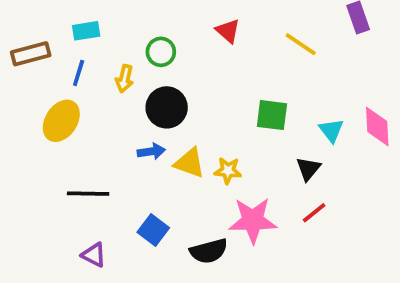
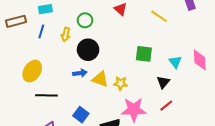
yellow ellipse: (61, 121) -> (32, 71), moved

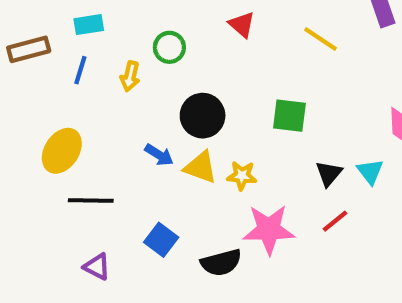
black circle: (88, 50) -> (203, 116), moved
cyan triangle: (175, 62) -> (370, 171), moved
blue arrow: (80, 73) -> (159, 155), turned 40

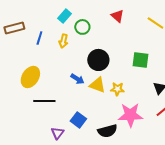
cyan rectangle: (89, 25) -> (64, 16), moved, turned -40
purple triangle: (97, 267) -> (57, 133), moved, turned 40

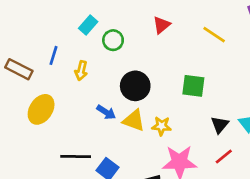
red triangle: (117, 16) -> (162, 25), turned 40
brown rectangle: (14, 28) -> (19, 69), moved, turned 42
yellow arrow: (63, 41) -> (81, 71), moved
black line: (44, 101) -> (76, 156), moved

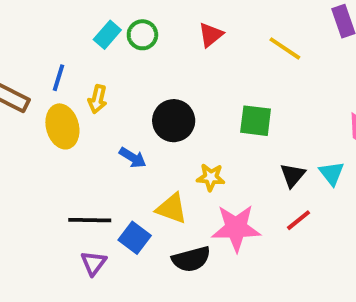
green circle: (113, 40) -> (142, 35), moved
yellow ellipse: (41, 109) -> (62, 126), moved, turned -48
yellow triangle: (134, 120) -> (172, 208), moved

